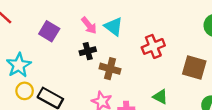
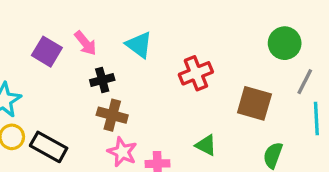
pink arrow: (89, 25) -> (85, 43), moved
brown cross: (110, 69) -> (112, 115), moved

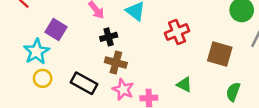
purple square: (47, 52) -> (56, 30), moved
black rectangle: (49, 147) -> (84, 83), moved

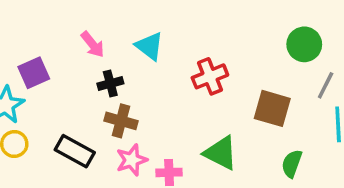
purple square: (56, 30) -> (34, 73), turned 35
green triangle: (184, 85) -> (221, 153), size x1.5
pink star: (123, 89) -> (132, 160), turned 30

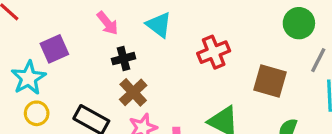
brown cross: (121, 121) -> (133, 92), turned 32

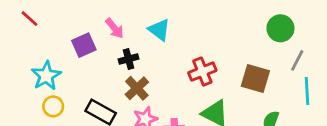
purple square: (54, 49) -> (84, 45), moved
red cross: (214, 52) -> (202, 72), moved

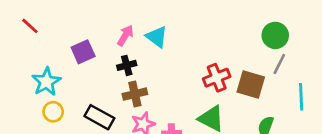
pink arrow: (115, 28) -> (125, 35), moved, turned -110
gray line: (297, 60) -> (279, 64), moved
red cross: (202, 72) -> (217, 78), moved
brown cross: (137, 88) -> (135, 94), turned 30

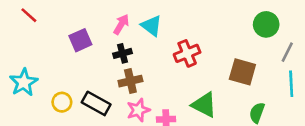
gray line: (279, 64) -> (287, 52), moved
red cross: (217, 78) -> (187, 53), moved
cyan star: (46, 82) -> (24, 82), moved
yellow circle: (53, 112) -> (62, 102), moved

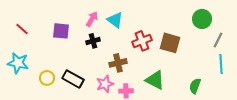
red line: (29, 15) -> (22, 29), moved
purple square: (80, 40) -> (61, 31), turned 30
brown square: (242, 72) -> (170, 43), moved
brown cross: (130, 81) -> (118, 63), moved
cyan star: (24, 82) -> (18, 63), turned -30

